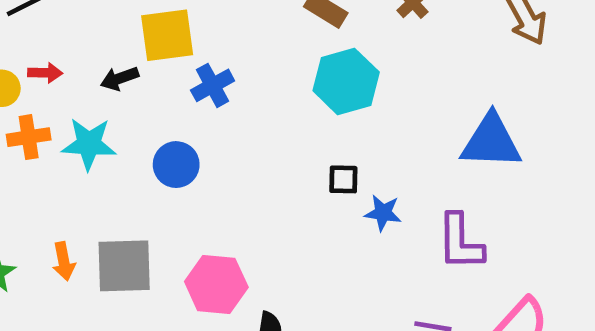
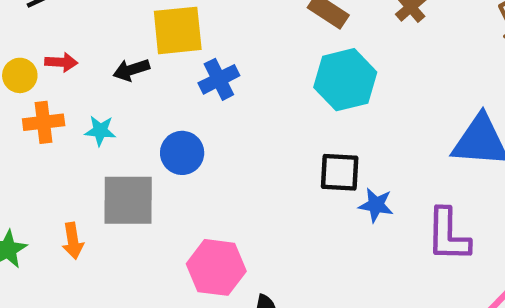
cyan star: (89, 144) -> (100, 131), size x0.6
black square: (343, 179) -> (340, 172), size x1.4
gray square: (124, 266) -> (128, 200), moved

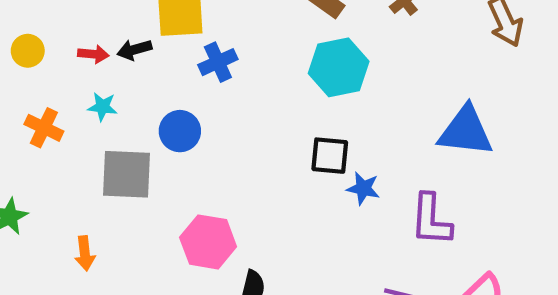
red arrow: (61, 62) -> (93, 54), moved
orange cross: (44, 122) -> (44, 128), moved, turned 30
orange arrow: (73, 241) -> (85, 253), moved

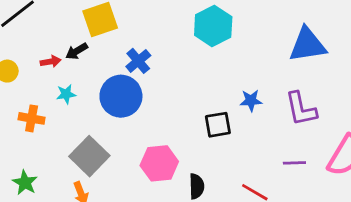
blue cross: (218, 62) -> (138, 61), moved
blue circle: (180, 131) -> (121, 96), size x1.5
black square: (330, 156) -> (218, 125), moved
gray square: (127, 174) -> (89, 156), moved, turned -33

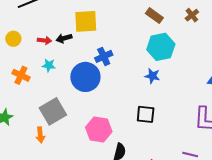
blue star: (251, 101) -> (152, 76), moved

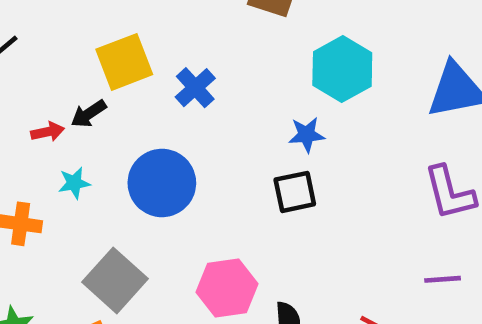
cyan hexagon: (161, 47) -> (342, 69), moved
blue cross: (104, 56) -> (195, 88), moved
black square: (146, 114) -> (295, 192), moved

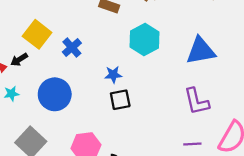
yellow square: (124, 62) -> (37, 34), turned -32
blue star: (307, 135) -> (113, 75), moved

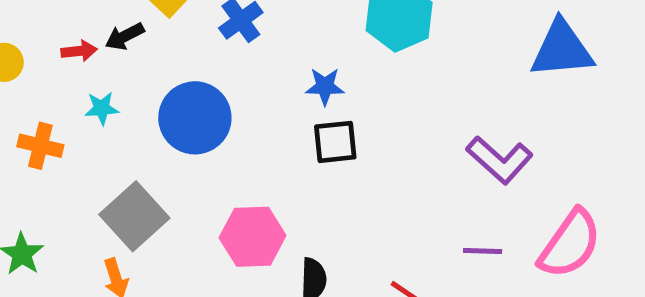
blue triangle: (201, 51) -> (562, 49), moved
purple L-shape: (197, 101) -> (500, 160), turned -40

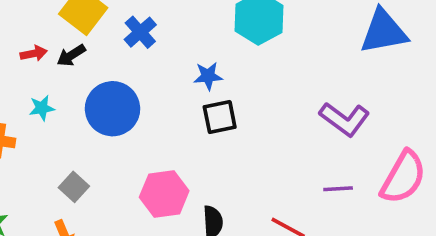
black arrow: (125, 36) -> (71, 55), moved
red arrow: (79, 51) -> (34, 53), moved
gray square: (134, 216) -> (74, 187), size x0.6

